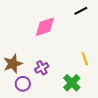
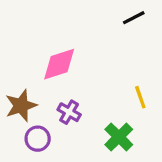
pink diamond: (45, 27) -> (59, 64), moved
purple cross: (42, 68) -> (69, 112), turned -32

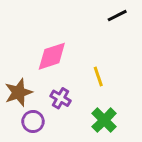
yellow line: (140, 97) -> (98, 77), moved

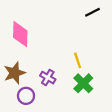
pink diamond: (52, 56) -> (20, 34), moved, turned -70
green cross: (104, 120) -> (83, 83), moved

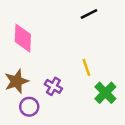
black line: (92, 12) -> (89, 14), moved
green cross: (83, 83) -> (105, 93), moved

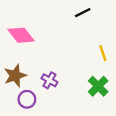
pink diamond: (23, 38) -> (21, 35), turned -40
yellow line: (86, 67) -> (103, 53), moved

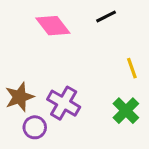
pink diamond: (21, 35) -> (53, 26), moved
purple cross: (49, 80) -> (64, 103), size x1.5

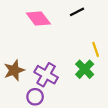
green cross: (126, 111) -> (85, 69), moved
purple circle: (35, 127) -> (35, 97), moved

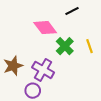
pink diamond: (38, 19) -> (45, 28), moved
green cross: (85, 69) -> (65, 46), moved

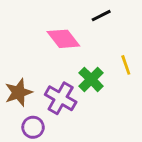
green cross: (65, 46) -> (91, 79), moved
purple circle: (33, 91) -> (33, 127), moved

